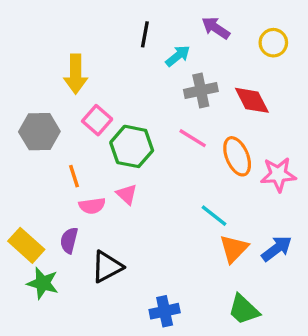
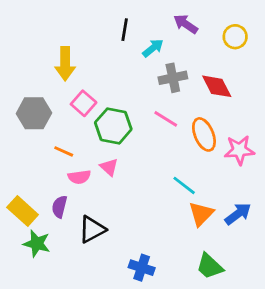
orange line: (74, 176) -> (64, 151), turned -48
blue cross: (165, 311) -> (142, 268), turned 30

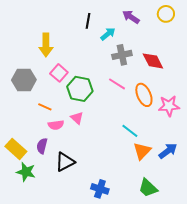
yellow circle: (235, 37) -> (166, 14), moved

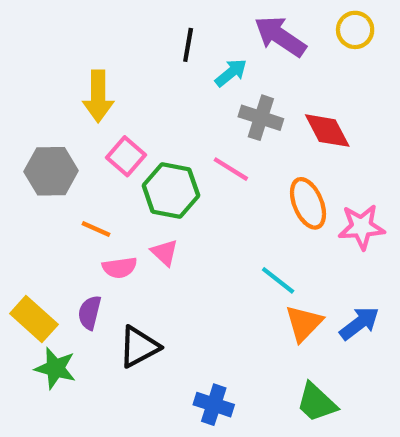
purple arrow: (131, 17) -> (280, 36), size x1.4
gray cross: (122, 55) -> (261, 118), turned 30
pink line: (117, 84) -> (231, 169), moved

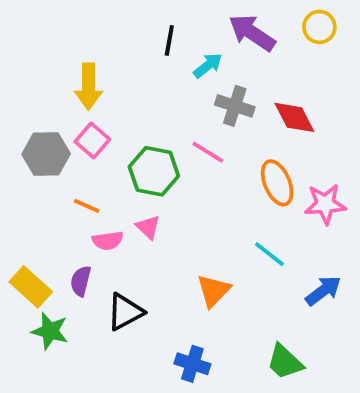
pink square: (126, 156) -> (92, 141), moved
cyan line: (278, 280) -> (269, 254), moved
orange triangle: (304, 323) -> (214, 291), moved

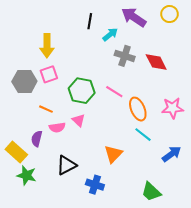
pink square: (92, 141) -> (49, 74), turned 30
pink line: (208, 152) -> (114, 92), moved
orange ellipse: (277, 183) -> (138, 109), moved
purple semicircle: (81, 281) -> (37, 139), moved
blue cross: (192, 364) -> (95, 185), moved

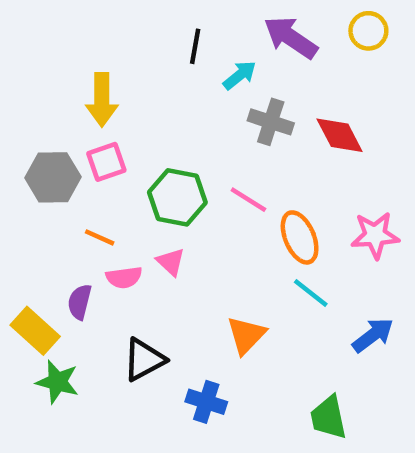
green trapezoid: (151, 192) -> (328, 417), turned 35

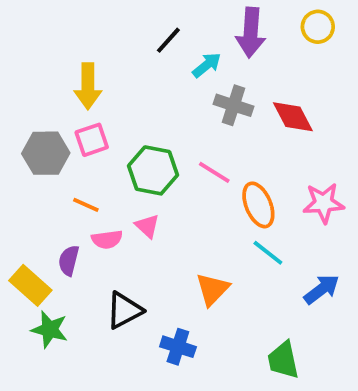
purple arrow: (291, 37) -> (251, 33), turned -120
black line: (195, 46) -> (168, 40), turned 32

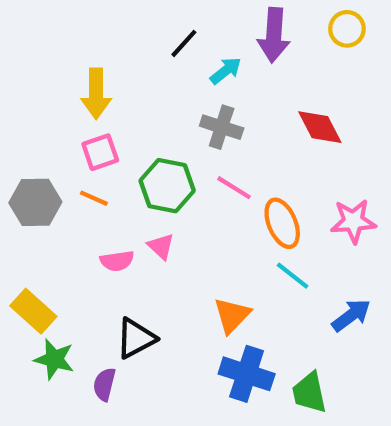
gray cross: (233, 105) -> (222, 127), moved
gray hexagon: (46, 153) -> (35, 202), moved
orange line: (86, 205) -> (94, 198), moved
purple semicircle: (69, 260) -> (104, 384), moved
blue cross: (178, 347) -> (247, 374), moved, size x1.4

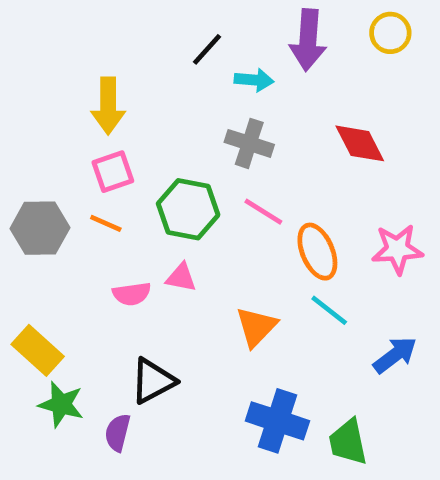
cyan arrow: (226, 71) -> (254, 80), turned 44
pink triangle: (161, 246) -> (181, 277), turned -32
orange triangle: (232, 315) -> (256, 327), moved

